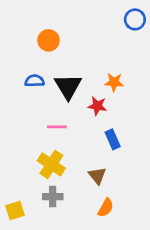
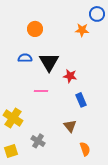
orange star: (114, 82) -> (82, 30), moved
yellow cross: (51, 164) -> (13, 118), moved
gray cross: (53, 197) -> (38, 141), turned 32
orange semicircle: (106, 208) -> (85, 149), moved, turned -48

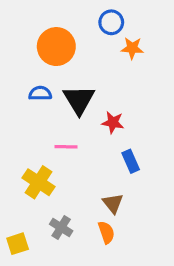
blue circle: (97, 14) -> (111, 22), moved
orange circle: (35, 29) -> (56, 47), size x1.5
yellow cross: (13, 118) -> (39, 182), moved
orange semicircle: (85, 149) -> (106, 232), moved

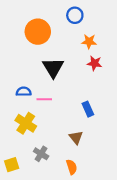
orange star: (132, 48) -> (89, 41), moved
blue semicircle: (40, 93) -> (24, 92), moved
red star: (113, 122) -> (94, 63), moved
orange semicircle: (106, 232) -> (72, 167), moved

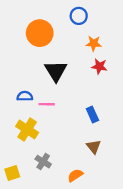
brown triangle: (76, 137) -> (94, 147), moved
orange semicircle: (72, 167) -> (75, 175), turned -104

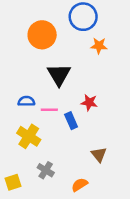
blue circle: (79, 16) -> (83, 17), size x1.5
red star: (99, 66) -> (89, 102), moved
blue rectangle: (92, 115) -> (71, 121), moved

